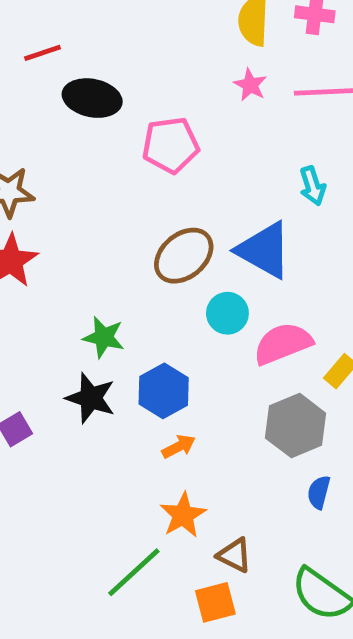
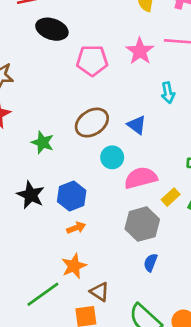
pink star: (250, 85) -> (140, 51), moved, size x1.5
blue triangle: (264, 250) -> (137, 125), size x0.6
green star: (104, 337) -> (43, 142), moved

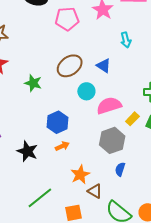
black star: (31, 195) -> (27, 151), moved
orange star: (74, 266) -> (80, 175), moved
brown triangle: (100, 292) -> (95, 191), moved

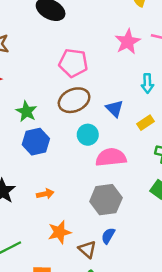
pink pentagon: (67, 19) -> (73, 63), moved
yellow rectangle: (132, 119) -> (145, 123), moved
blue hexagon: (57, 122) -> (36, 142), moved
brown triangle: (95, 191) -> (87, 249), moved

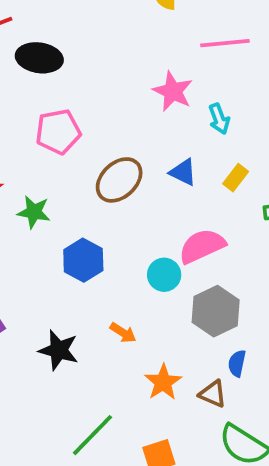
pink star: (128, 42) -> (173, 91), moved
pink pentagon: (73, 63) -> (58, 132), moved
green star: (26, 111) -> (34, 212), moved
cyan circle: (88, 135) -> (164, 275), moved
orange arrow: (45, 194) -> (123, 333), turned 63

